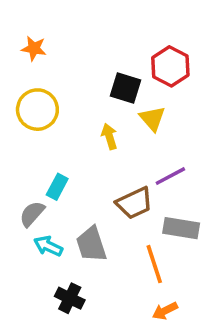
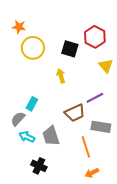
yellow circle: (37, 110) -> (33, 48), moved
yellow triangle: (152, 119) -> (106, 66), moved

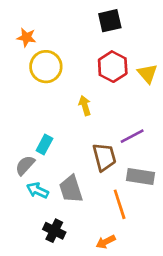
red hexagon: (95, 37) -> (113, 67), moved
black square: (70, 49) -> (110, 21), moved, turned -30
yellow triangle: (106, 66) -> (147, 74), moved
brown trapezoid: (75, 113) -> (104, 157), turned -80
orange arrow: (92, 173) -> (106, 242), moved

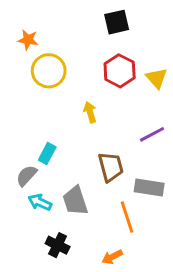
purple line: (132, 136) -> (152, 134), moved

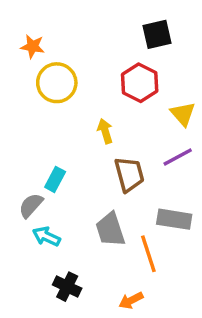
black square: (117, 22) -> (157, 34), moved
yellow triangle: (156, 78) -> (183, 114), moved
brown trapezoid: (111, 167) -> (129, 174), moved
gray trapezoid: (75, 201) -> (110, 230), moved

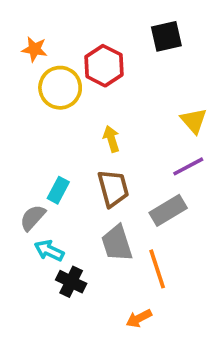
red hexagon: (140, 83) -> (104, 66), moved
brown trapezoid: (129, 174) -> (113, 188), moved
gray rectangle: (174, 219) -> (168, 210), moved, turned -40
black cross: (67, 287) -> (71, 282), moved

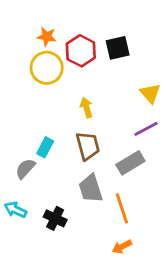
black square: (166, 36) -> (118, 48), moved
orange star: (34, 49) -> (47, 37), moved
cyan arrow: (49, 251) -> (15, 210), moved
orange arrow: (139, 318) -> (122, 247), moved

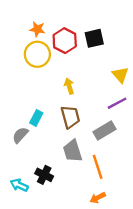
cyan arrow: (15, 210) -> (19, 185), moved

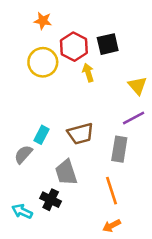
orange star: (37, 29) -> (43, 21), moved
yellow arrow: (69, 86) -> (88, 73), moved
brown trapezoid: (70, 117) -> (80, 134), turned 90
gray rectangle: (104, 131) -> (119, 149), turned -50
gray trapezoid: (73, 151) -> (66, 172), moved

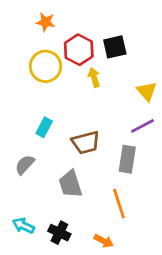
cyan rectangle: (41, 135) -> (44, 127), moved
black cross: (51, 200) -> (59, 233), moved
orange arrow: (112, 226) -> (104, 241), moved, turned -126

